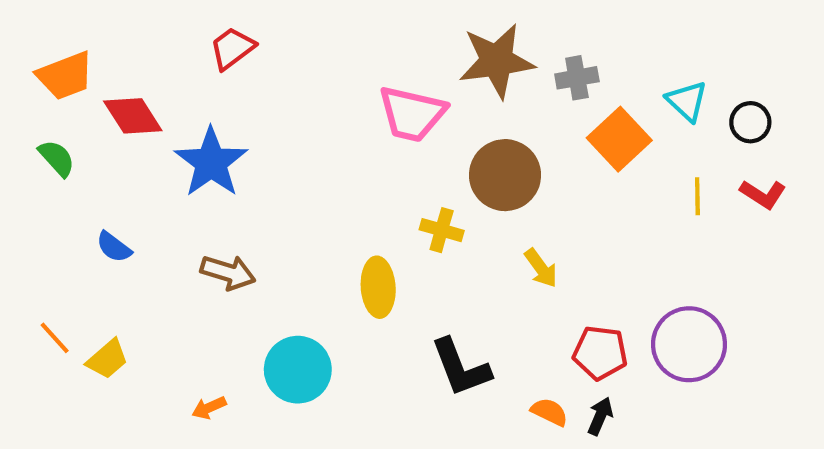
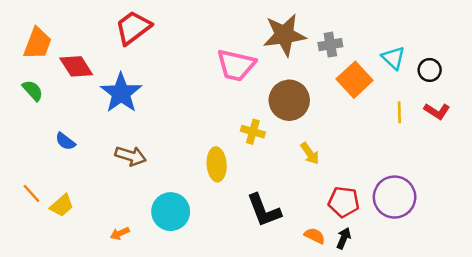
red trapezoid: (232, 48) -> (133, 28), size x1.4
orange trapezoid: (65, 76) -> (38, 43), turned -48

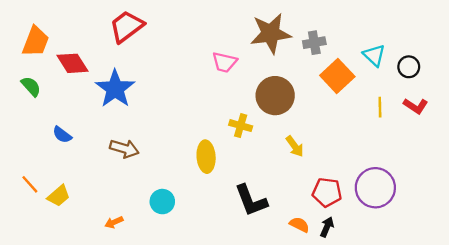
pink trapezoid: (236, 65) -> (224, 62), size x0.7
cyan circle: (171, 212) -> (162, 202), size x0.7

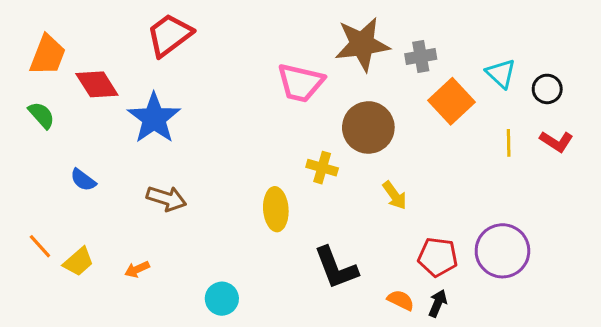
pink trapezoid: (224, 62) -> (300, 83), size x1.4
cyan circle: (162, 202) -> (222, 299), moved
orange arrow: (114, 222) -> (137, 269), moved

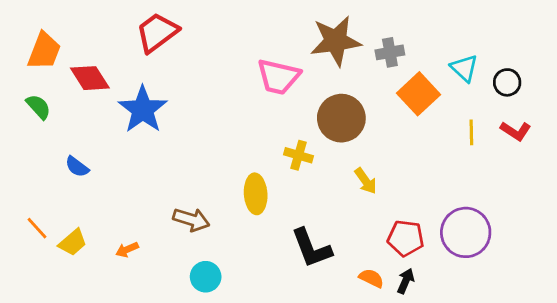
brown arrow: (166, 198) -> (191, 220), moved

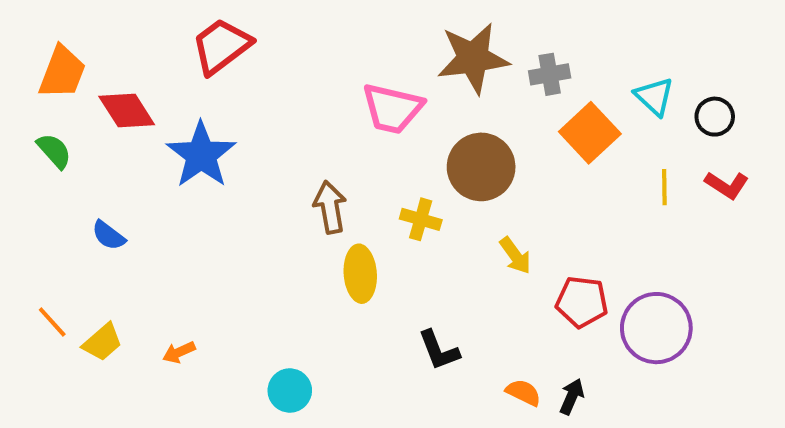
brown arrow: (191, 220) -> (330, 207), moved, turned -117
red pentagon: (406, 238) -> (582, 302), moved
black L-shape: (311, 248) -> (439, 350), size x0.7

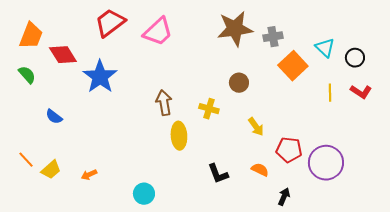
pink trapezoid: (392, 109) -> (158, 32), moved, turned -56
brown circle: (481, 167) -> (239, 83), size x0.6
orange semicircle: (523, 393) -> (260, 170), moved

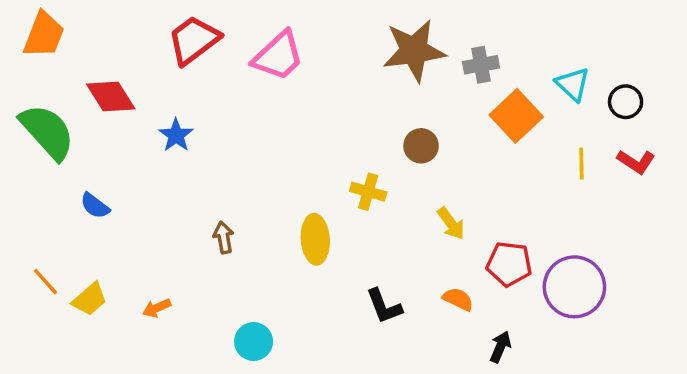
orange trapezoid: (31, 36) -> (44, 35), moved
green semicircle: (27, 75) -> (47, 132), size x1.8
blue star: (100, 77) -> (176, 135), size x0.6
brown arrow: (164, 103) -> (224, 237), moved, size x0.7

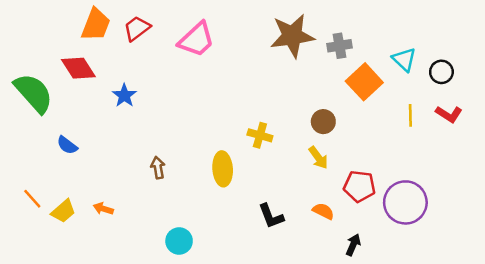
orange trapezoid: (44, 35) -> (96, 25), moved
red trapezoid: (194, 40) -> (137, 28), size x0.7
brown circle: (421, 146) -> (323, 122), moved
orange arrow: (157, 308) -> (103, 209), moved, turned 42

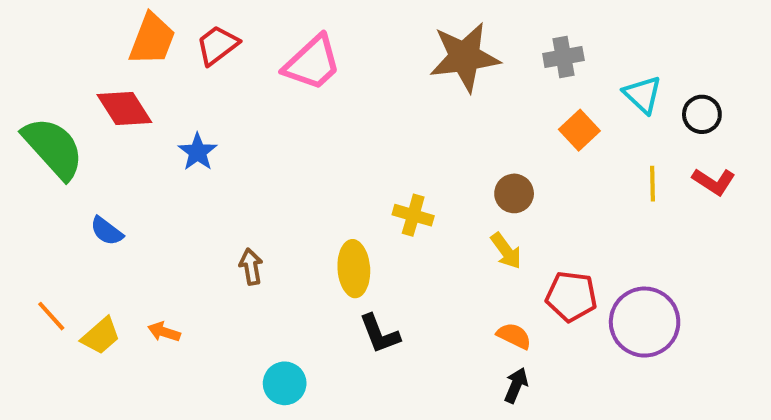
gray cross: (339, 46) -> (563, 57), moved
orange square: (364, 82) -> (579, 130), size x0.7
black L-shape: (271, 216) -> (380, 334), moved
black arrow: (353, 245) -> (516, 385), moved

